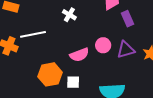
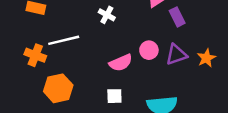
orange hexagon: (50, 74) -> (58, 88), moved

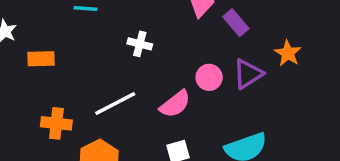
white line: (64, 40) -> (115, 104), moved
orange star: (206, 58) -> (288, 53), moved

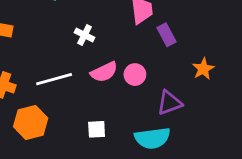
purple triangle: (248, 74) -> (169, 103), moved
pink semicircle: (175, 104) -> (104, 72), moved

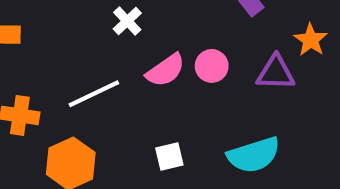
white cross: (85, 35) -> (127, 21), turned 30
purple triangle: (169, 103) -> (276, 73), moved, turned 32

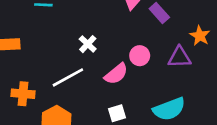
white cross: (127, 21) -> (88, 44), moved
pink semicircle: (166, 70) -> (116, 74), moved

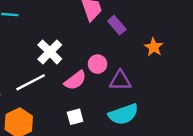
white cross: (88, 44) -> (50, 52), size x1.5
purple triangle: (179, 57) -> (120, 81), moved

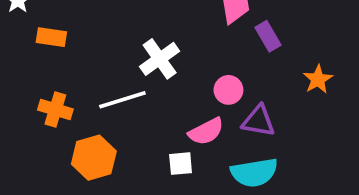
pink semicircle: (75, 80) -> (206, 131), moved

